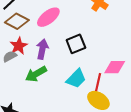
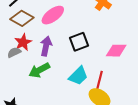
pink diamond: (115, 67) -> (116, 51), moved

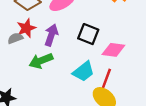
black square: (79, 42) -> (88, 34), turned 36
pink diamond: (116, 51) -> (113, 50), moved

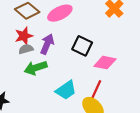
gray semicircle: (15, 38) -> (26, 49), moved
cyan trapezoid: (83, 72) -> (66, 90), moved

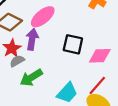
purple arrow: (47, 44) -> (32, 39), moved
red line: (96, 90) -> (97, 85), turned 30

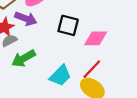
purple arrow: (32, 39) -> (26, 19), turned 100

